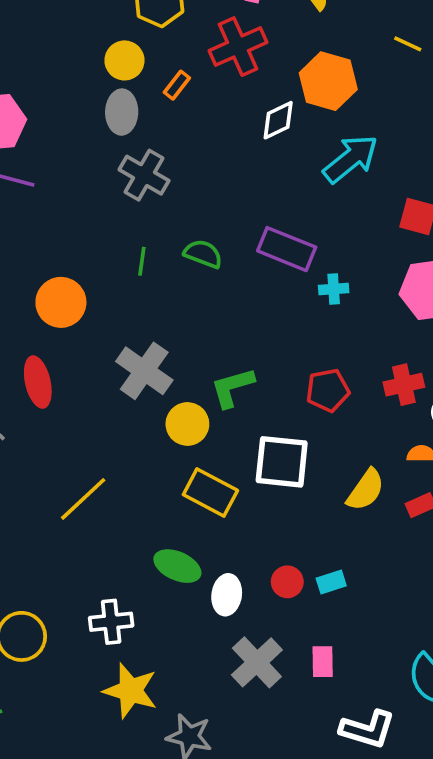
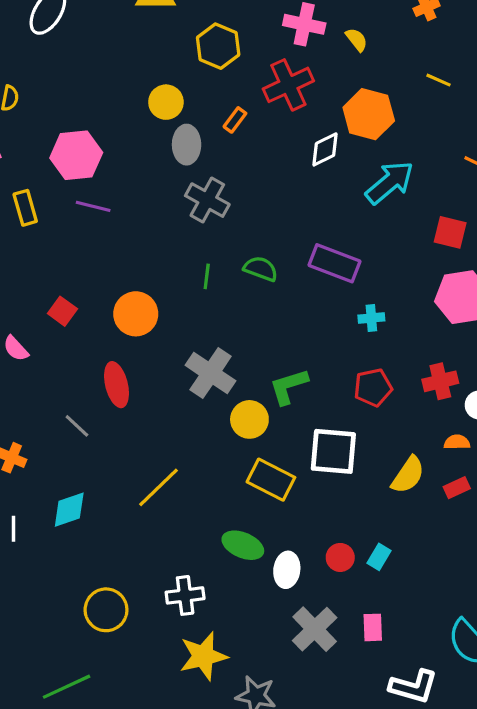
yellow circle: (124, 60) -> (166, 102), moved
cyan cross: (334, 289) -> (371, 318), moved
cyan rectangle: (331, 582) -> (379, 557), turned -40
yellow star: (131, 691) -> (203, 656), turned -30

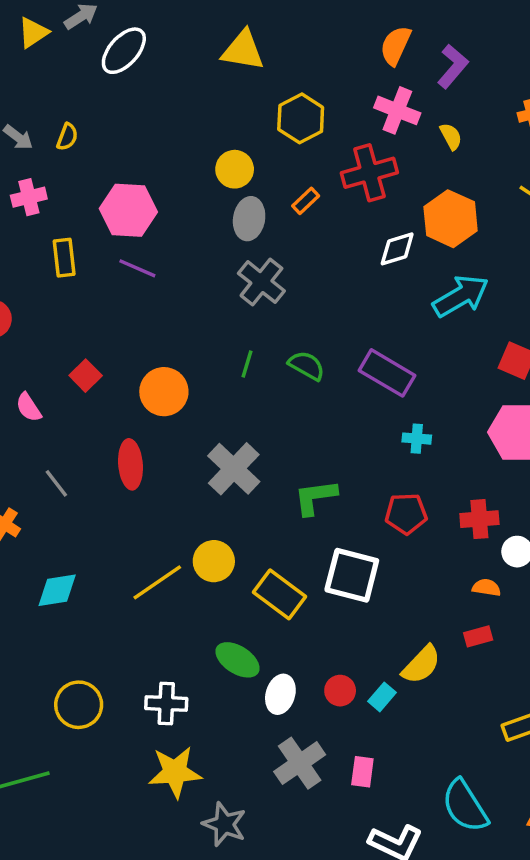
yellow circle: (249, 419) -> (214, 561), moved
gray line: (77, 426) -> (56, 483), moved
yellow semicircle: (408, 475) -> (421, 665), moved

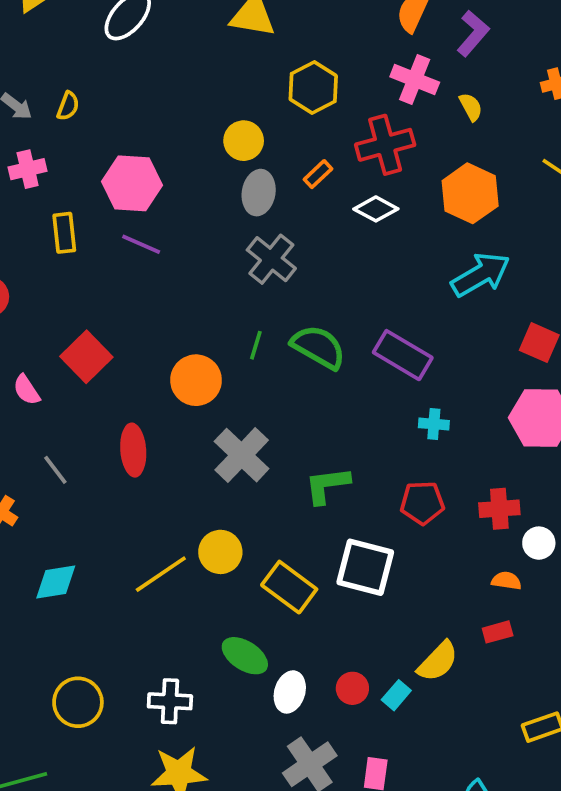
white diamond: (397, 249) -> (376, 209), moved, turned 45
green semicircle: (307, 366) -> (318, 347), size x1.4
red square: (86, 376) -> (86, 357), size x1.5
orange circle: (164, 392) -> (196, 380), moved

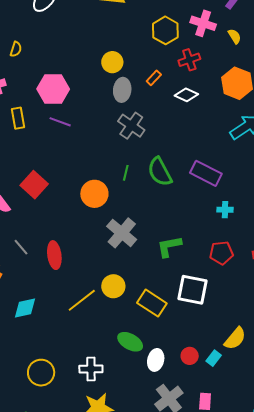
yellow hexagon: (313, 88) -> (165, 30), moved
red cross: (385, 145) -> (189, 60), size x0.7
green semicircle: (318, 347) -> (160, 172), turned -144
red ellipse: (133, 450) -> (54, 255), moved

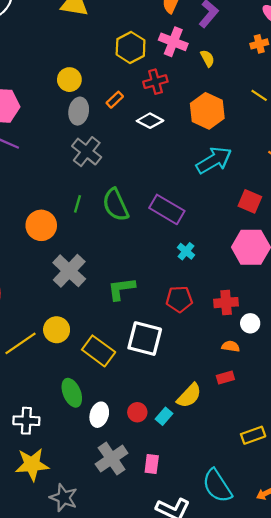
cyan cross: (225, 210) -> (186, 251), turned 35
green ellipse: (130, 342) -> (72, 393), turned 35

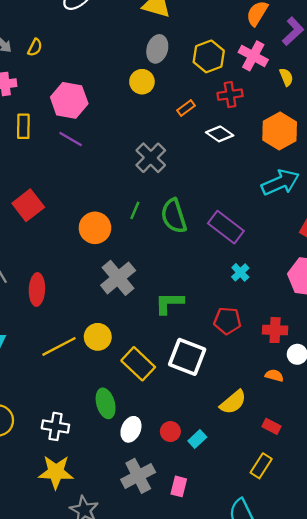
gray ellipse: (79, 111) -> (157, 49), moved
red rectangle: (225, 377) -> (272, 426), moved, turned 36
yellow semicircle: (189, 396) -> (233, 402), moved
yellow rectangle: (253, 435) -> (261, 466), moved, turned -45

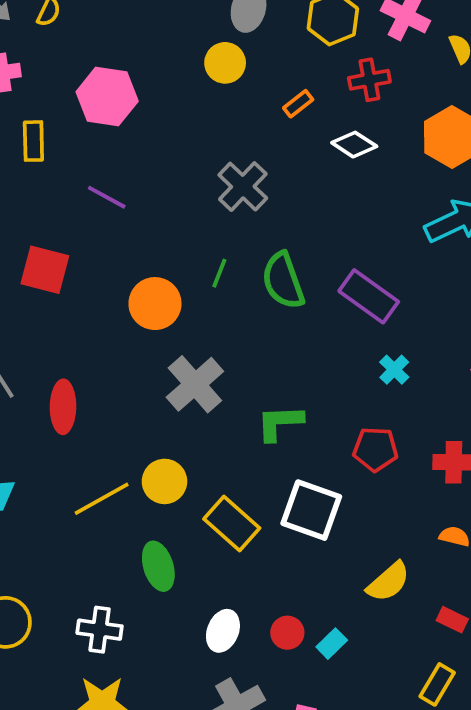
purple line: (71, 139) -> (107, 197), moved
red square: (28, 205) -> (45, 270), turned -36
green ellipse: (106, 403) -> (158, 566), moved

